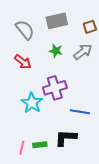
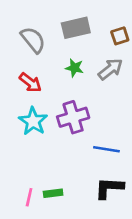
cyan star: (32, 103) -> (33, 121), moved
black L-shape: (66, 138) -> (109, 188), moved

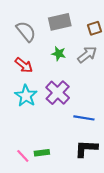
purple cross: (73, 117) -> (58, 93), turned -30
pink line: (29, 197) -> (23, 156), turned -56

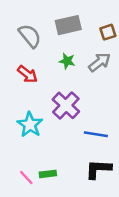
cyan star: (26, 96) -> (30, 125), moved

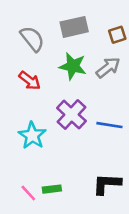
green star: (67, 61) -> (73, 66), size x1.5
blue line: (96, 134) -> (109, 125), moved

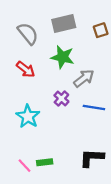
gray arrow: (108, 67) -> (84, 78), moved
purple cross: (71, 115) -> (61, 98), size x0.6

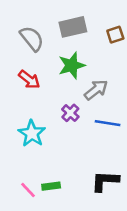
green star: (63, 57) -> (72, 65), turned -30

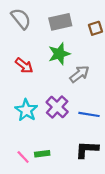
gray semicircle: (32, 38) -> (21, 19), moved
purple cross: (70, 113) -> (57, 107), moved, size x1.5
blue line: (108, 123) -> (89, 114), moved

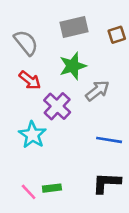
gray semicircle: (21, 19) -> (26, 43), moved
purple cross: (57, 107) -> (57, 106), moved

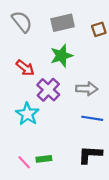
gray semicircle: (26, 43) -> (22, 22), moved
gray arrow: (97, 91) -> (87, 89), moved, turned 40

